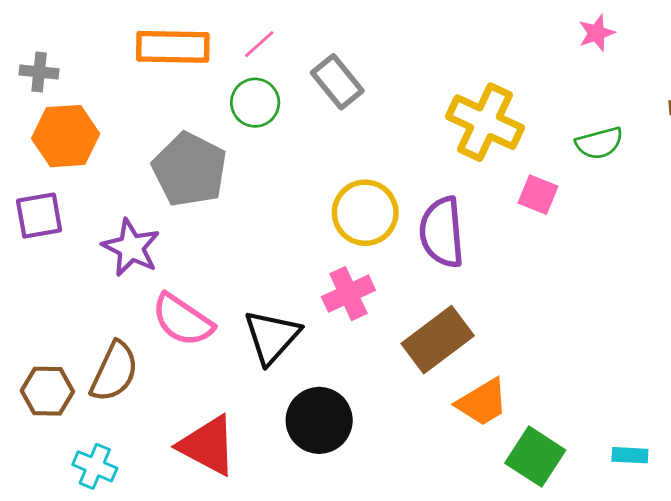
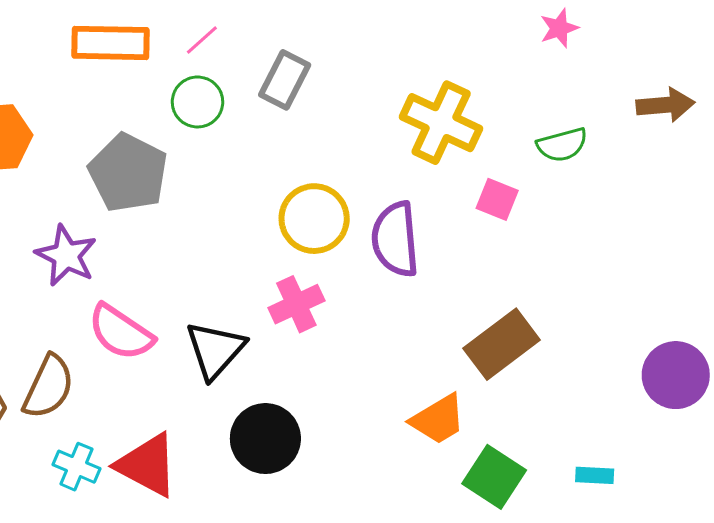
gray rectangle: (337, 82) -> (285, 80), turned 66
brown rectangle: (438, 340) -> (502, 344), moved
cyan cross: (95, 466) -> (76, 467), moved

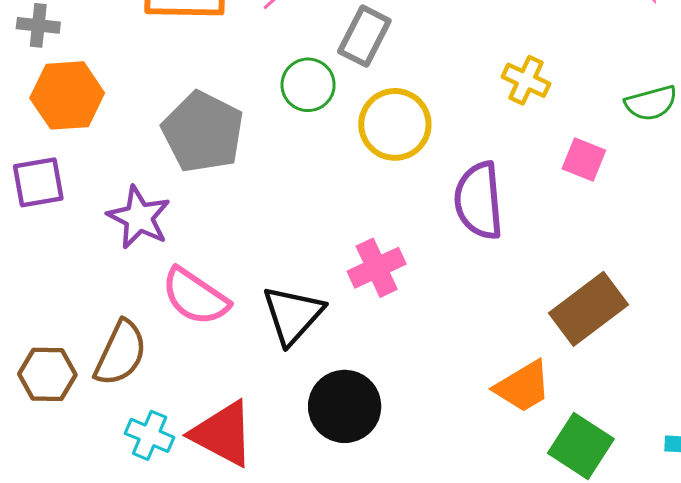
green circle: (198, 102) -> (308, 85), moved
yellow cross: (441, 123) -> (526, 80), size x0.6
yellow circle: (314, 219) -> (395, 124), moved

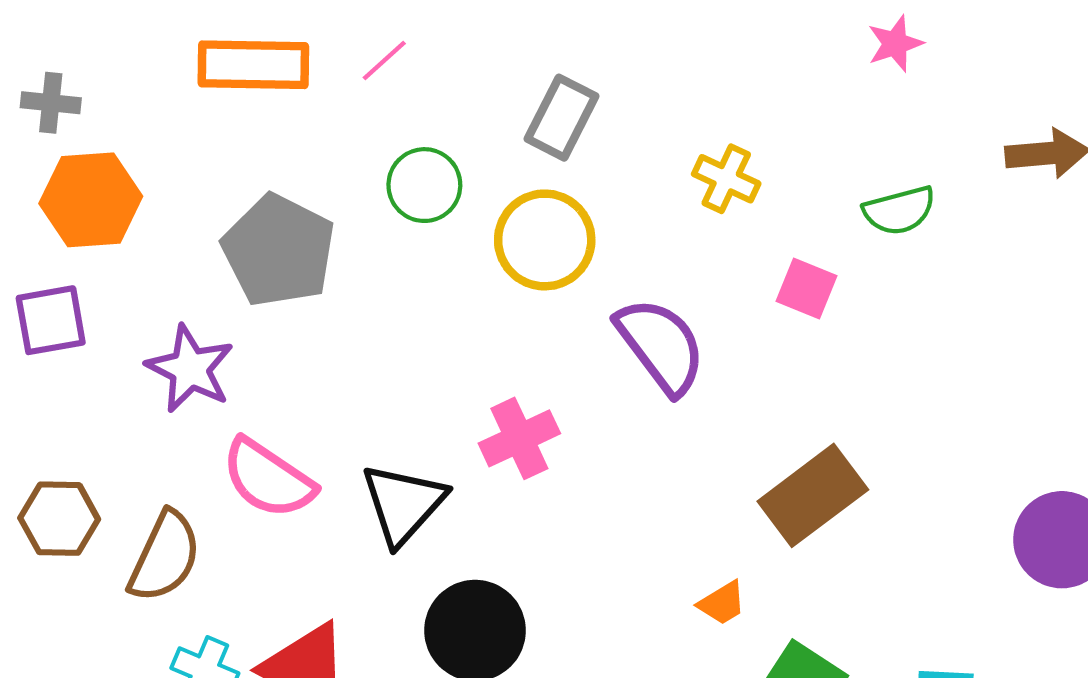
gray rectangle: (364, 36) -> (562, 118), moved
purple semicircle: (479, 201) -> (661, 346), turned 148
brown hexagon: (47, 374) -> (59, 519), moved
orange trapezoid: (523, 387) -> (722, 603), size x0.6

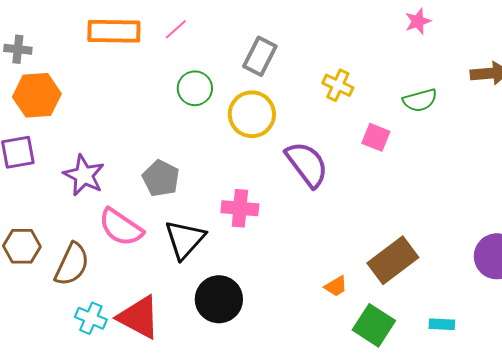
gray pentagon: (279, 251) -> (161, 178), moved, size x0.7
pink cross: (519, 438) -> (240, 208), turned 30
brown rectangle: (813, 495) -> (393, 260), moved

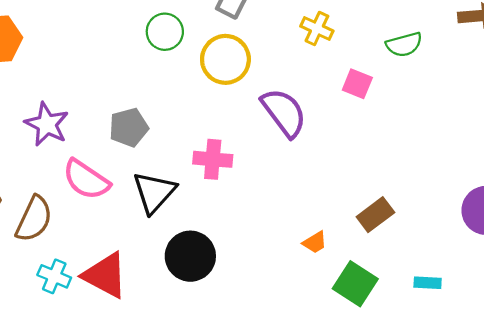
gray pentagon: (161, 178) -> (129, 127), turned 30
brown rectangle: (393, 260) -> (375, 215), size x0.7

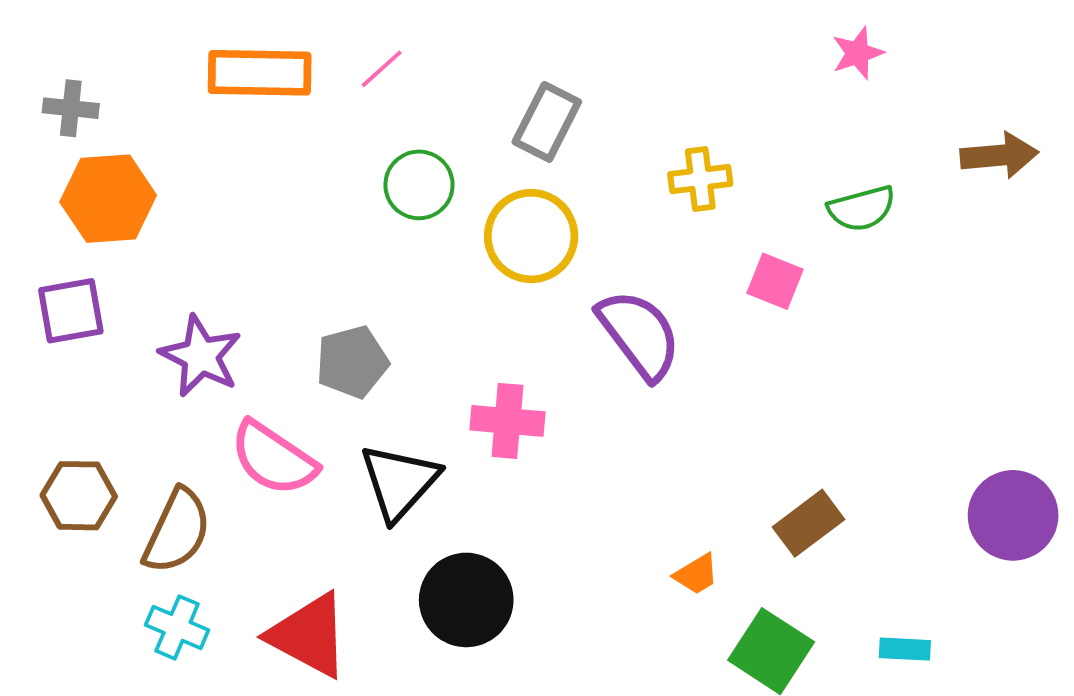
yellow cross: (317, 29) -> (700, 179), turned -32
cyan cross: (54, 276) -> (177, 627), moved

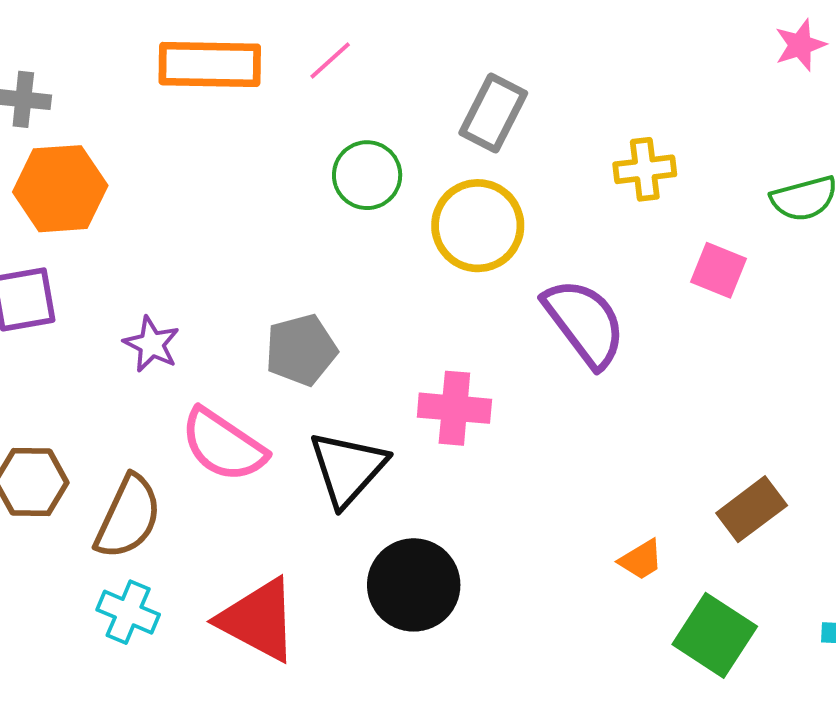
purple star: (201, 356) -> (151, 344), size x0.7

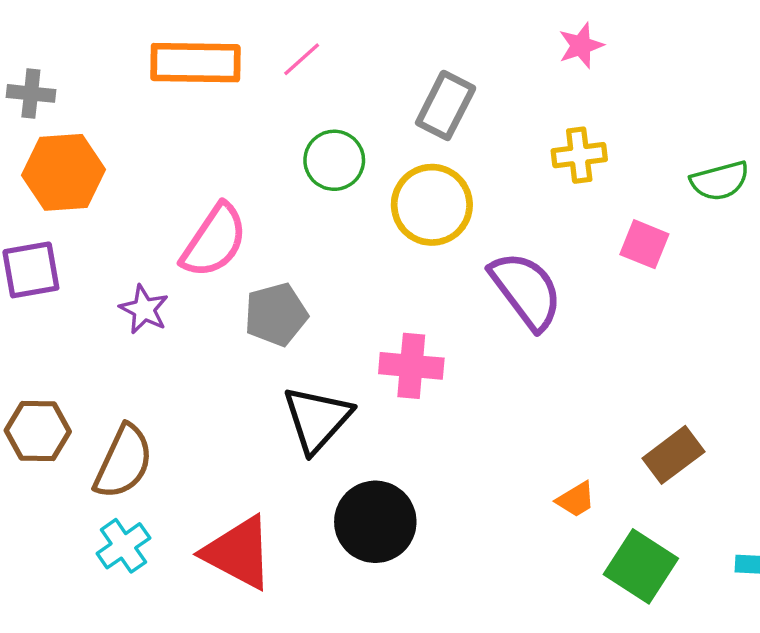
pink star: (800, 45) -> (581, 45), moved
pink semicircle: (223, 445) -> (214, 241), moved, turned -90
cyan cross: (128, 612) -> (123, 546), turned 32

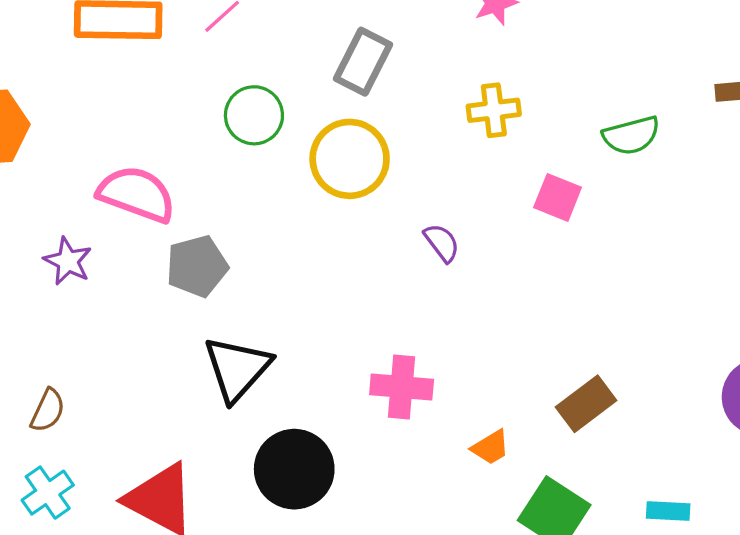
pink semicircle: (214, 241) -> (137, 194), turned -104
purple semicircle: (526, 290) -> (442, 243), size x0.5
pink cross: (411, 366) -> (402, 387), moved
brown semicircle: (123, 462) -> (48, 410), size x0.6

